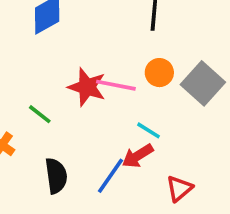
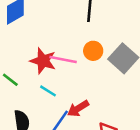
cyan line: (148, 130) -> (48, 91), moved

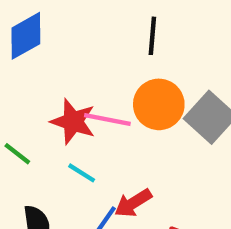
orange circle: (93, 51) -> (159, 104), size x1.5

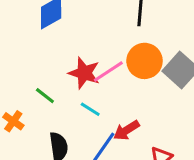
pink line: (107, 119) -> (108, 71), turned -44

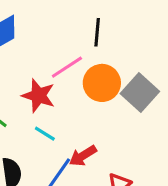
pink line: (108, 71) -> (67, 67), moved

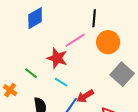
orange circle: (102, 83) -> (108, 42), moved
gray square: (140, 92) -> (122, 74), moved

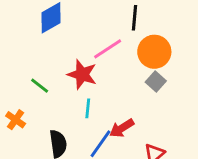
green line: (31, 73) -> (40, 86), moved
gray square: (122, 74) -> (156, 81), moved, size x0.6
cyan line: (61, 82) -> (88, 108), turned 64

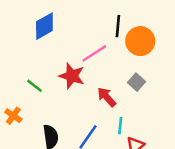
orange circle: (154, 52) -> (140, 41), moved
cyan line: (88, 108) -> (120, 126), moved
red arrow: (122, 128) -> (107, 97), moved, turned 80

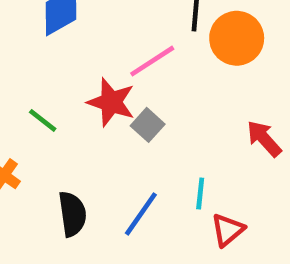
gray square: (136, 82) -> (148, 125), moved
red arrow: (107, 97) -> (264, 139), moved

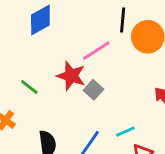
cyan line: (200, 193) -> (125, 132), turned 60

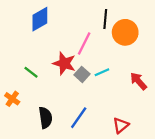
pink line: (96, 51) -> (84, 43), turned -30
cyan line: (125, 132) -> (102, 72), moved

